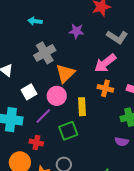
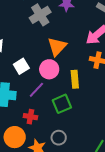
gray cross: (45, 53) -> (40, 15), moved

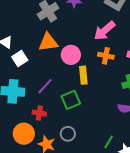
orange triangle: (57, 47) -> (48, 42), moved, turned 40
white square: (21, 66) -> (20, 59), moved
pink circle: (49, 69) -> (71, 55), moved

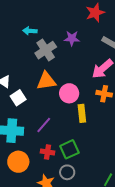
green square: (71, 100) -> (69, 149), moved
red cross: (39, 113) -> (47, 152), moved
orange circle: (24, 134) -> (18, 162), moved

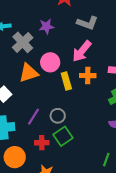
pink circle: (69, 93) -> (50, 62), moved
yellow rectangle: (82, 113) -> (66, 81), moved
gray circle: (67, 172) -> (58, 116), moved

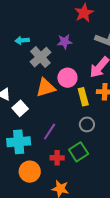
gray circle: (58, 116) -> (87, 124), moved

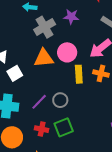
gray circle: (87, 124) -> (60, 100), moved

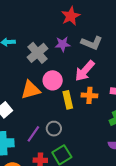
purple star: (71, 17) -> (63, 44), moved
gray cross: (45, 27) -> (37, 53), moved

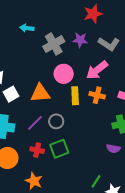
orange triangle: (30, 90) -> (40, 93), moved

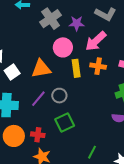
purple star: (80, 40) -> (77, 23), moved
red cross: (37, 150) -> (38, 135), moved
green line: (96, 181) -> (92, 152), moved

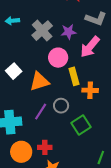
orange cross: (98, 66) -> (90, 90), moved
white square: (12, 72) -> (14, 71), moved
green square: (65, 122) -> (81, 125), moved

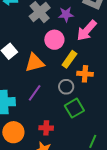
yellow rectangle: (74, 76) -> (69, 59), turned 48
gray circle: (61, 106) -> (66, 87), moved
red cross: (45, 147) -> (46, 128), moved

